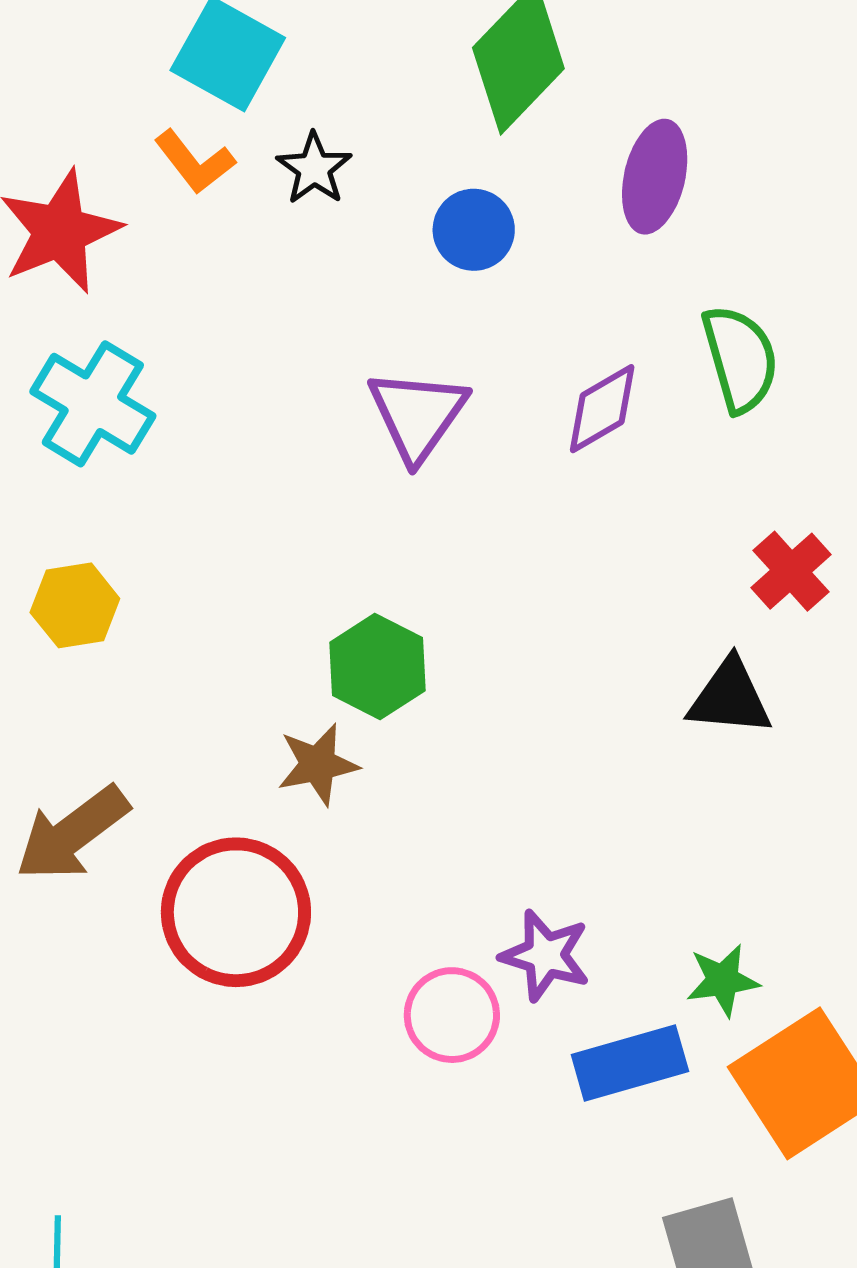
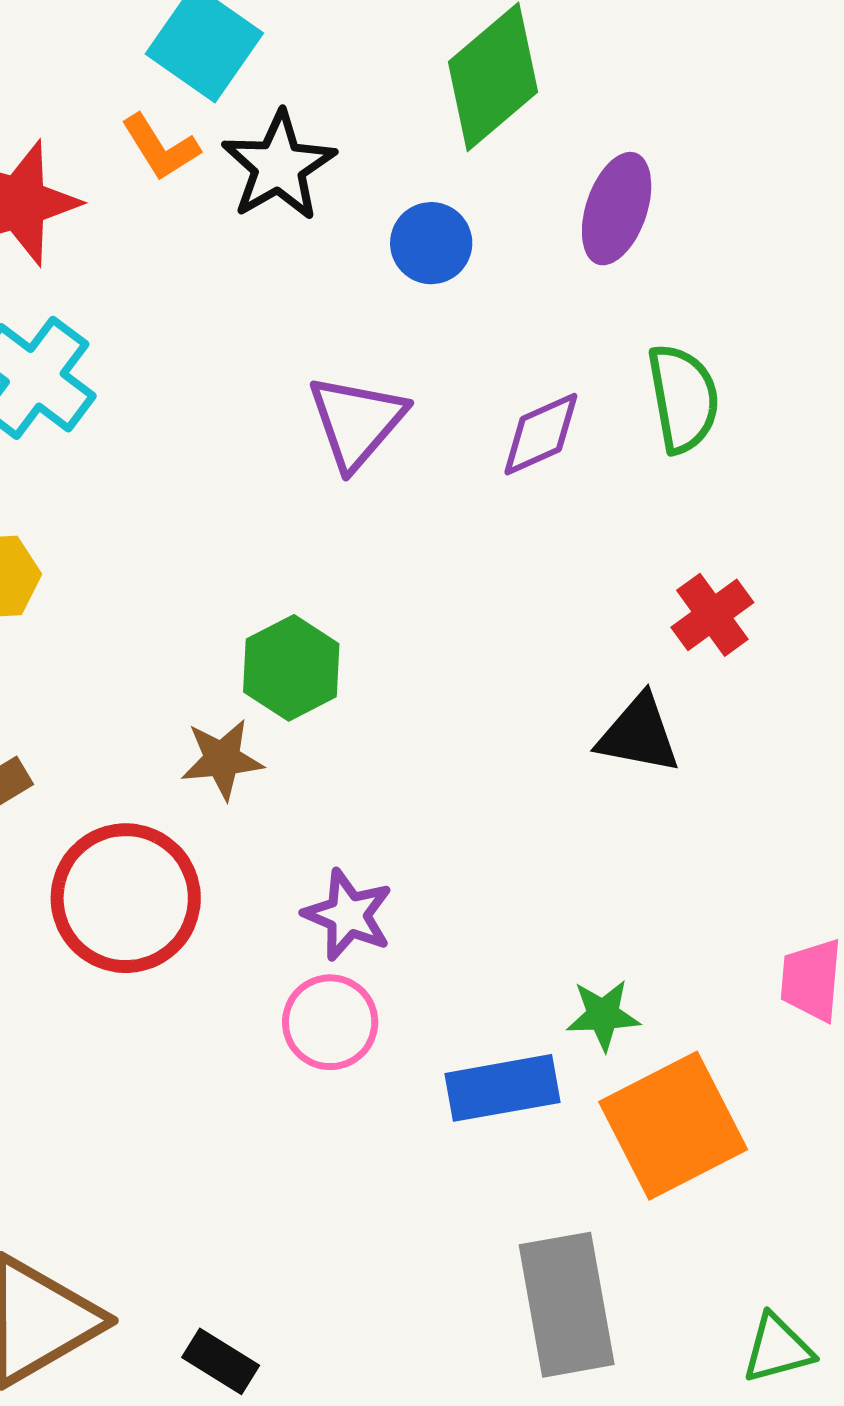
black star: (314, 168) -> (279, 166), size x1.5
purple star: (545, 955) -> (348, 915), moved

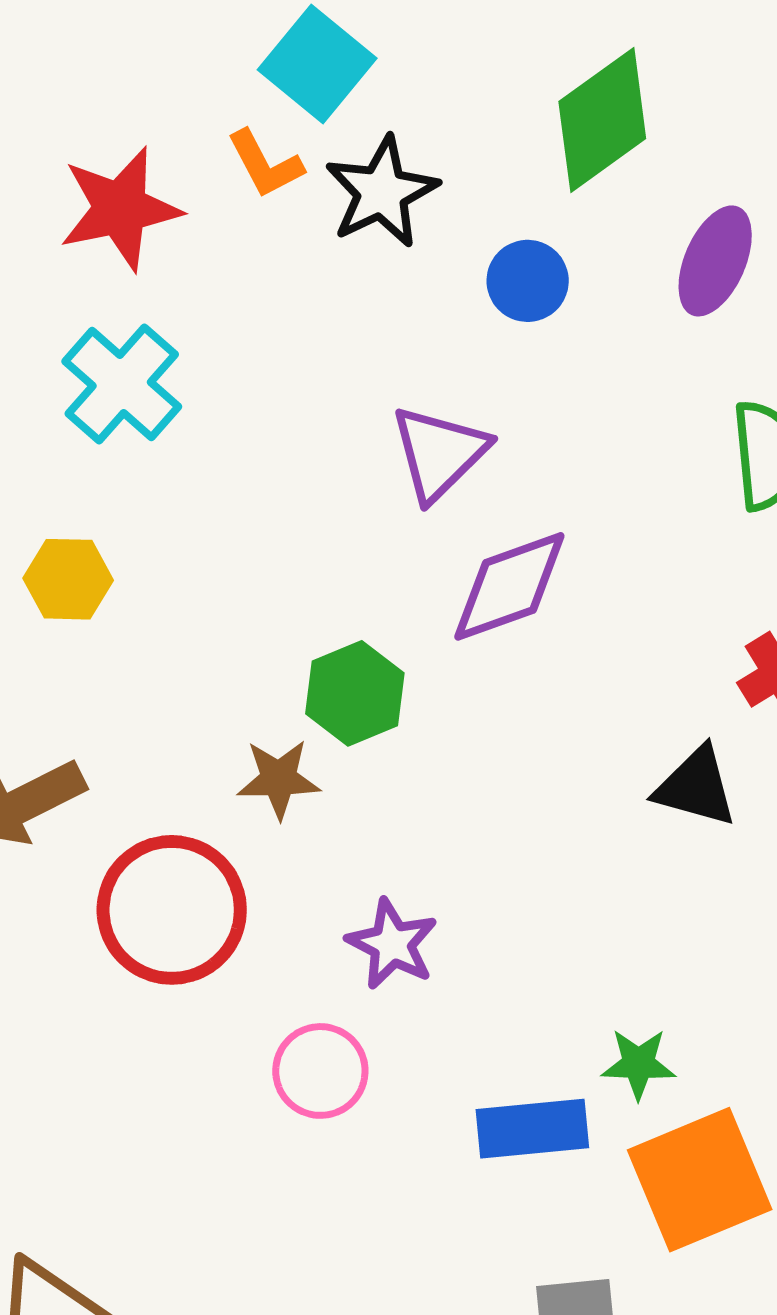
purple diamond: (541, 434) -> (509, 586), moved, size x1.4
pink circle: (330, 1022) -> (320, 1071), moved

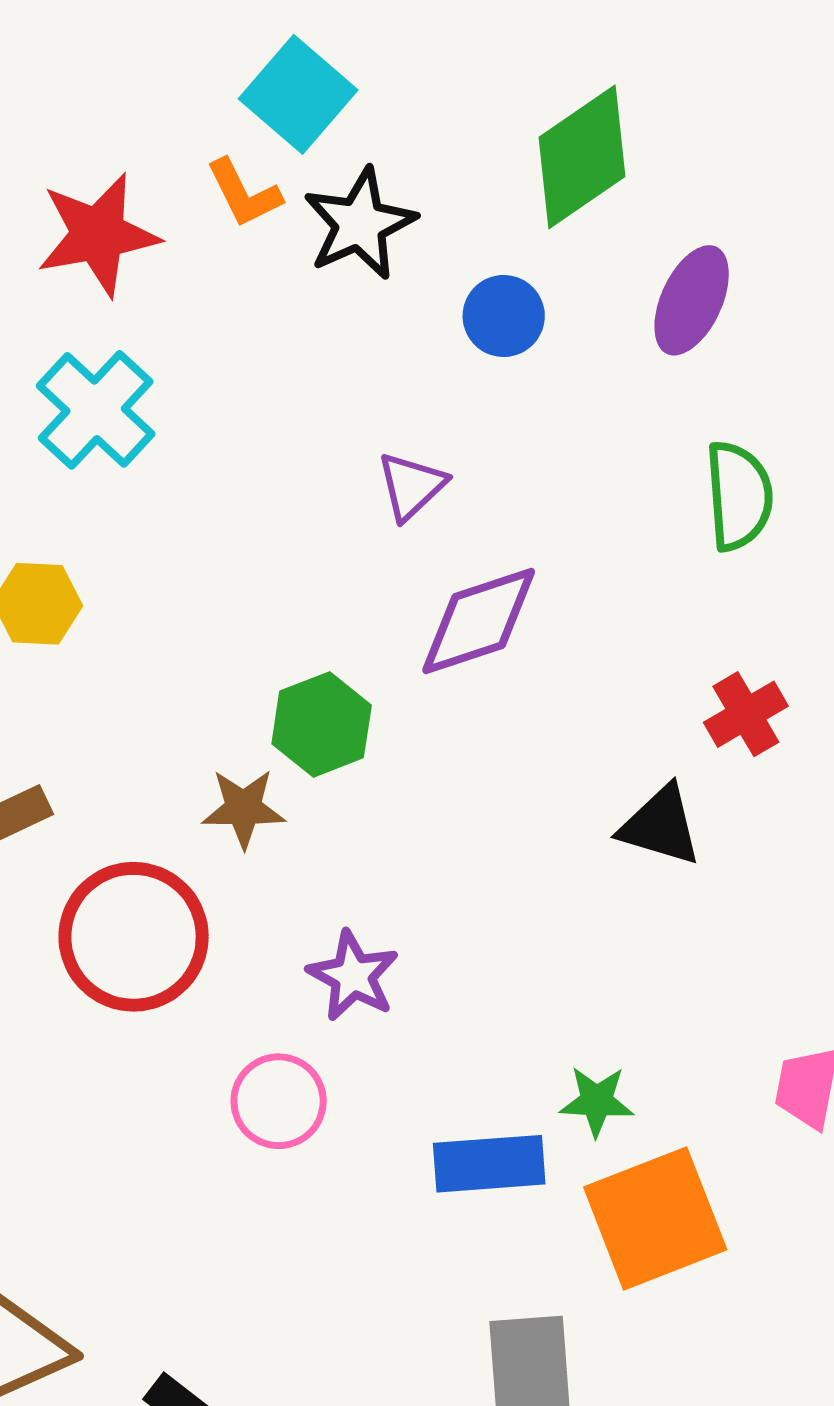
purple triangle: (439, 453) -> (411, 486), size x0.7

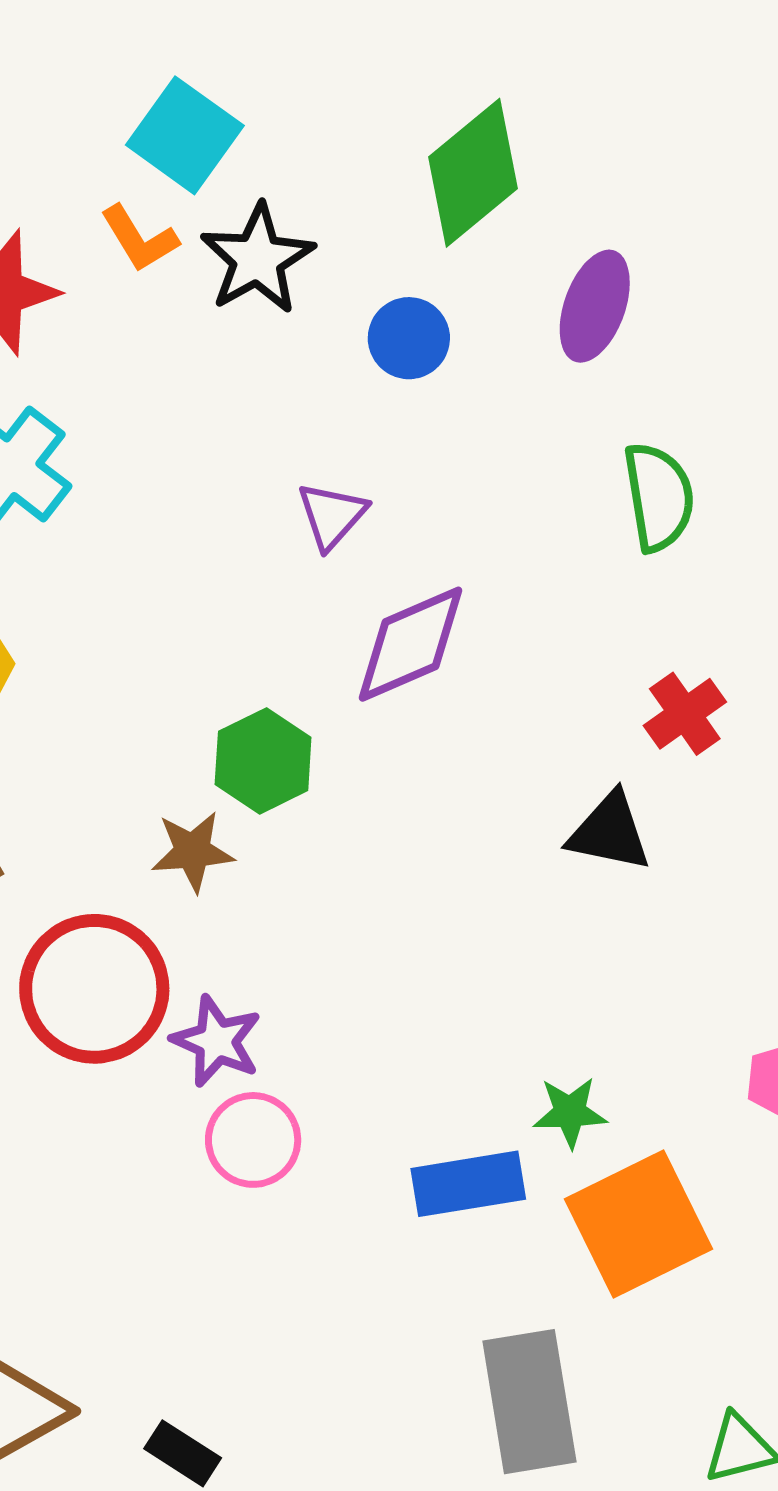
purple star: (353, 976) -> (217, 1041), moved

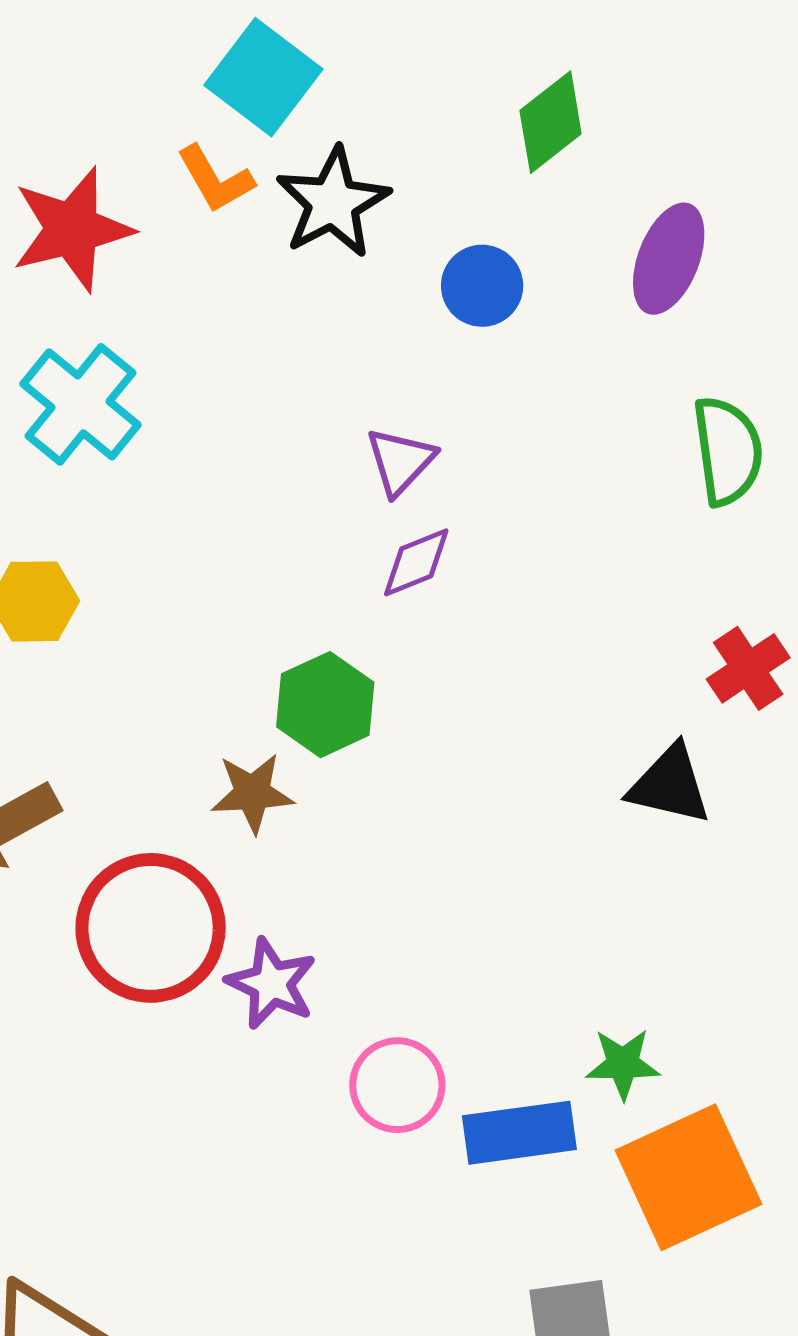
green diamond: (473, 173) -> (551, 122), size x0.7
purple diamond: (410, 644) -> (416, 562), moved, size x0.6
pink circle: (253, 1140) -> (397, 1085), moved

